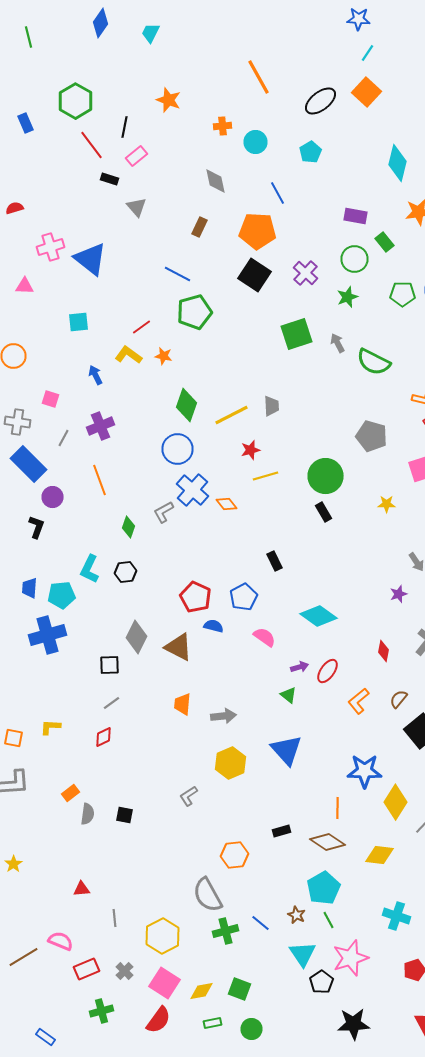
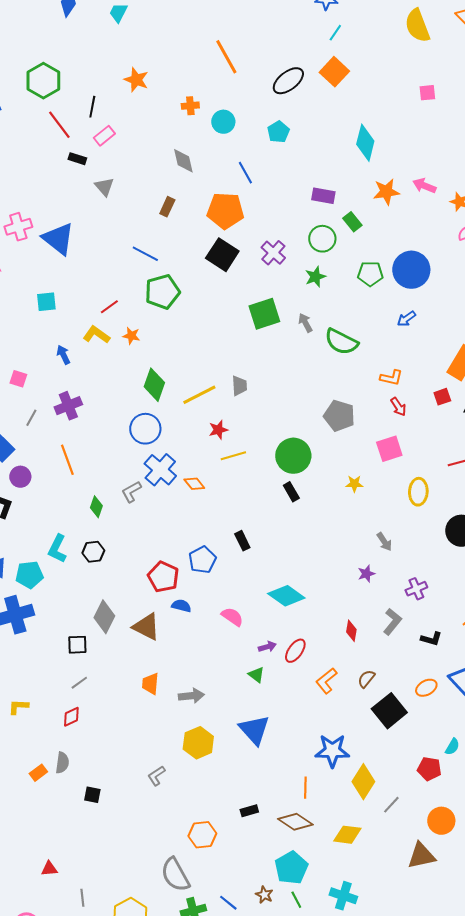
blue pentagon: (244, 597) -> (202, 560), moved
gray semicircle: (88, 814) -> (62, 763), moved
cyan cross: (396, 916) -> (343, 896), moved

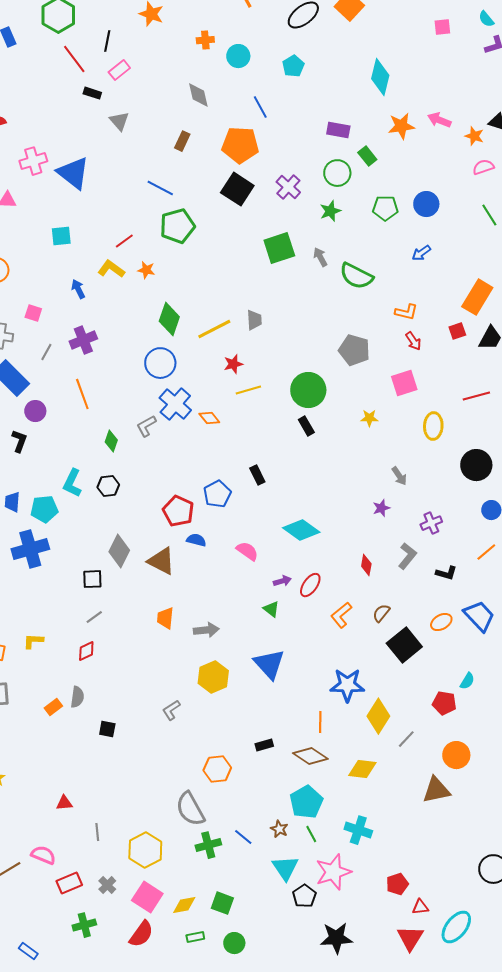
blue circle: (411, 270) -> (426, 204), size x0.7

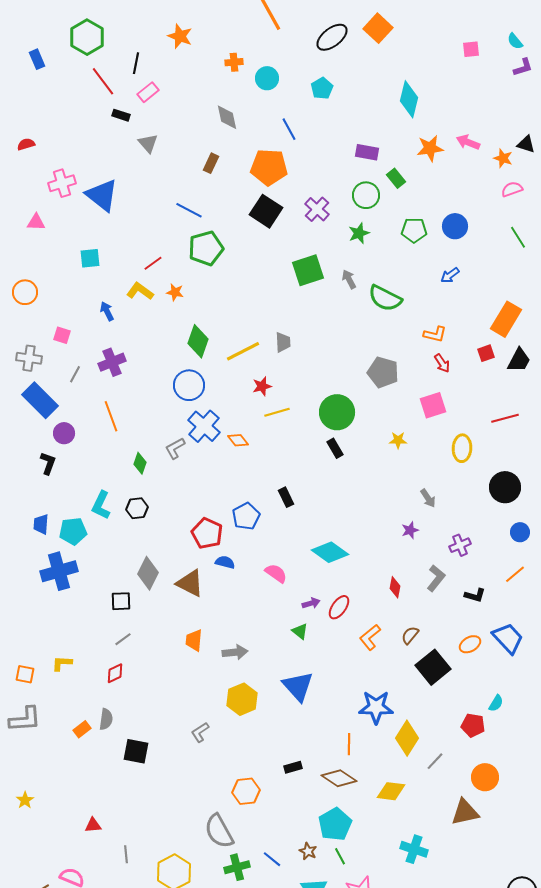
black square: (107, 729) -> (136, 751), size x1.5
cyan cross: (358, 830) -> (414, 849), moved

